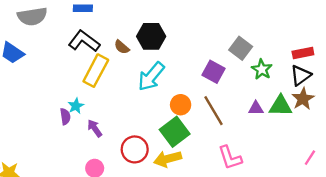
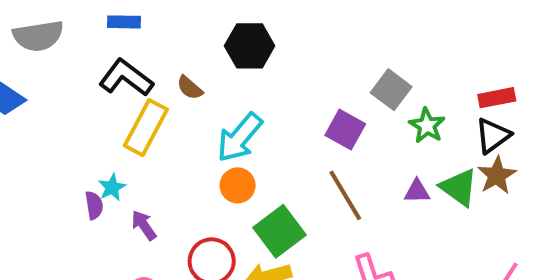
black hexagon: (151, 36) -> (250, 46), moved
orange circle: (181, 105) -> (238, 185), moved
green triangle: (281, 106) -> (459, 187), turned 35

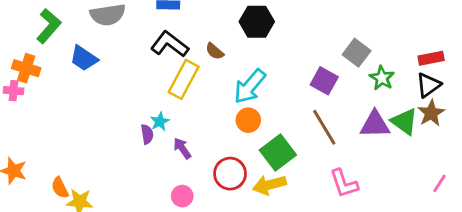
purple triangle: (417, 191) -> (375, 124), size x1.6

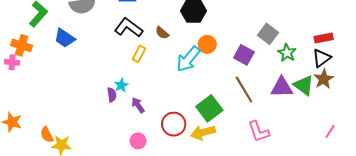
yellow rectangle: (184, 79) -> (139, 54), size x0.6
orange circle: (248, 120) -> (207, 44), moved

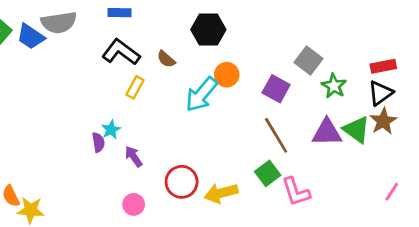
blue trapezoid: (65, 38) -> (31, 37), moved
green square: (209, 108) -> (268, 173), moved, size x0.7

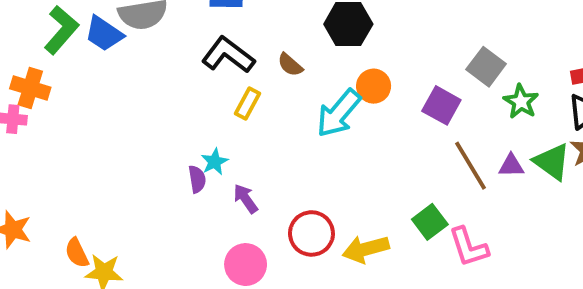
purple triangle: (327, 132) -> (511, 166), size x0.6
brown line: (276, 135) -> (471, 166), moved
pink circle: (134, 204) -> (246, 265), size x1.4

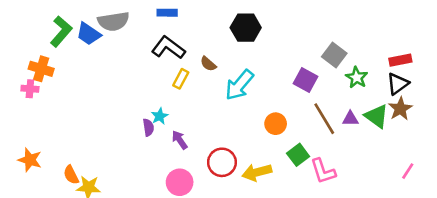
brown semicircle: (290, 65) -> (208, 64), moved
orange circle: (374, 86) -> (276, 124), moved

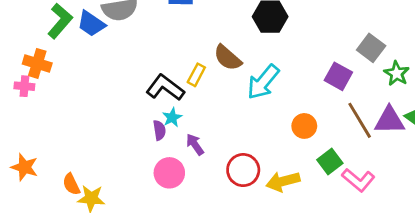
black L-shape: (168, 48) -> (165, 88), moved
brown semicircle: (208, 64) -> (228, 58), size x1.5
purple triangle: (350, 119) -> (389, 120), size x1.6
pink L-shape: (323, 171) -> (358, 180), turned -32
pink circle: (180, 182) -> (169, 173), moved

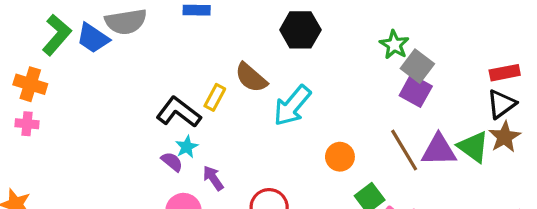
green star: (397, 73) -> (394, 45), moved
purple square: (338, 76) -> (416, 91), moved
pink cross: (24, 86) -> (27, 124), moved
purple semicircle: (159, 130) -> (172, 162), turned -42

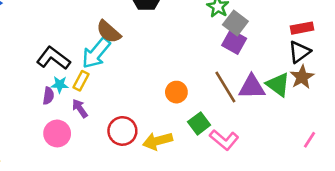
yellow rectangle: (215, 97) -> (81, 81), moved
cyan arrow: (292, 106) -> (96, 53), moved
cyan star: (187, 147) -> (60, 85), turned 30
purple semicircle: (172, 162) -> (48, 96), turned 60

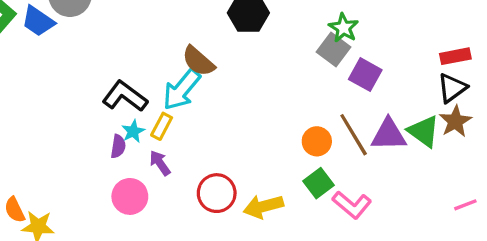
gray square: (235, 23) -> (334, 50), moved
cyan star: (60, 85) -> (133, 131), turned -30
orange circle: (176, 92) -> (317, 141), moved
pink line: (309, 140) -> (465, 205), turned 36

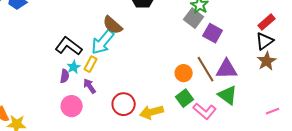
red rectangle: (455, 56) -> (267, 22), turned -30
green triangle: (424, 131) -> (228, 95), moved

